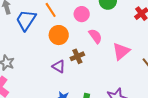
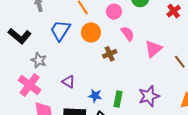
blue trapezoid: (26, 20) -> (60, 30), moved
purple triangle: (59, 66) -> (69, 82), moved

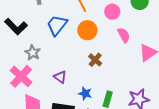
brown cross: (110, 54) -> (95, 60), moved, turned -32

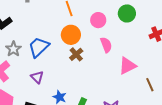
blue trapezoid: (57, 25) -> (39, 47), moved
brown cross: (95, 60) -> (76, 54), moved

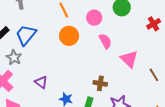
blue trapezoid: (39, 47) -> (26, 35), moved
brown cross: (76, 54) -> (100, 83), moved, turned -32
pink triangle: (127, 66) -> (129, 59), turned -42

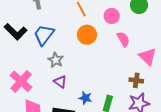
gray star: (14, 57) -> (56, 60), moved
brown cross: (100, 83) -> (136, 80), moved

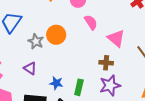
orange circle: (87, 35) -> (56, 35), moved
gray star: (56, 60) -> (36, 41), moved

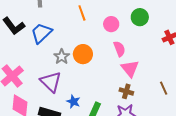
pink triangle: (116, 38) -> (130, 69), moved
purple triangle: (30, 68) -> (51, 82), size x1.6

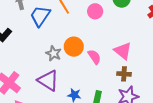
blue trapezoid: (41, 33) -> (40, 16), moved
pink semicircle: (119, 49) -> (94, 57), moved

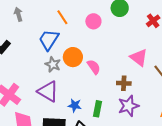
blue trapezoid: (40, 16) -> (49, 40), moved
pink triangle: (123, 51) -> (139, 58), moved

